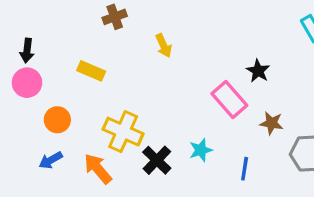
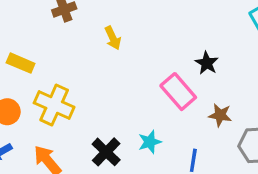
yellow rectangle: (91, 71) -> (21, 63), moved
yellow cross: (123, 132) -> (54, 105), moved

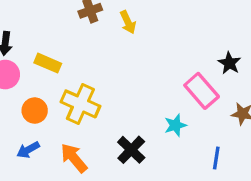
yellow arrow: (113, 38) -> (128, 22), moved
cyan star: (150, 142) -> (175, 125), moved

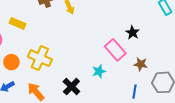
yellow rectangle: (48, 63) -> (18, 23), moved
blue line: (216, 158) -> (135, 92), moved

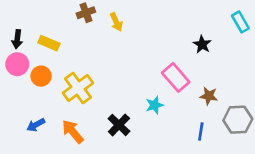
black star: (133, 33) -> (202, 44), moved
yellow cross: (40, 58) -> (78, 88), turned 30
orange circle: (11, 62) -> (41, 76), moved

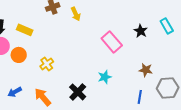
cyan rectangle: (240, 22) -> (167, 26), moved
pink rectangle: (176, 77) -> (112, 42), moved
yellow cross: (78, 88) -> (47, 64), size x0.6

